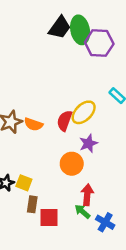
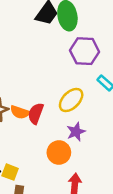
purple hexagon: (99, 43) -> (85, 51), moved
red semicircle: (65, 121) -> (36, 113), moved

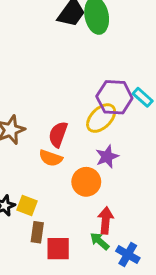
purple hexagon: (85, 51) -> (114, 97), moved
orange semicircle: (20, 112) -> (51, 158), moved

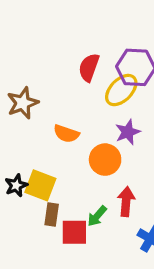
red semicircle: (58, 134) -> (89, 67), moved
yellow square: (27, 206) -> (40, 185), size x1.4
green arrow: (100, 241) -> (97, 216), moved, turned -90

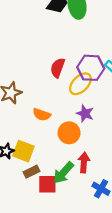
purple star: (128, 132) -> (85, 113), turned -30
brown rectangle: (52, 215) -> (31, 172), turned 56
green arrow: (97, 216) -> (63, 173), size x1.5

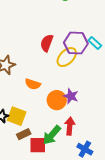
purple star: (85, 113) -> (71, 96), moved

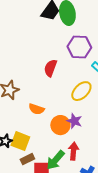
purple hexagon: (76, 43) -> (79, 47), moved
yellow ellipse: (67, 57) -> (81, 91), moved

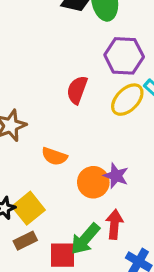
yellow ellipse: (81, 91) -> (127, 100), moved
yellow square: (20, 141) -> (28, 208), turned 30
brown rectangle: (27, 159) -> (25, 241), moved

